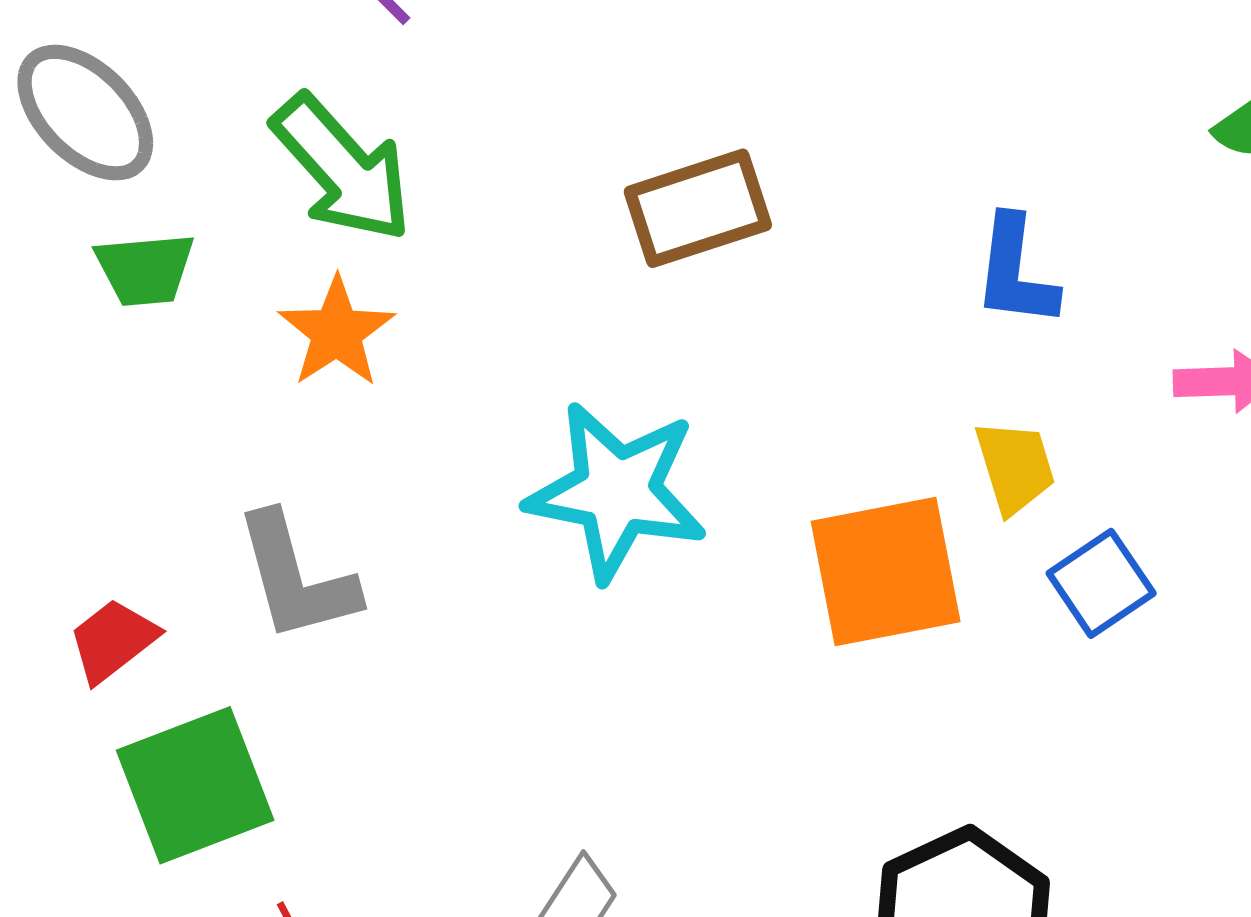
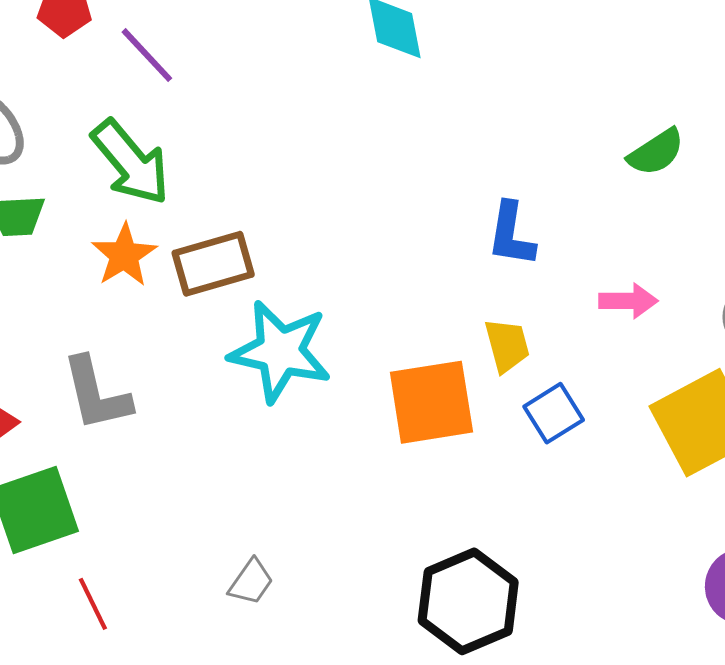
brown rectangle: (698, 208) -> (213, 264), moved

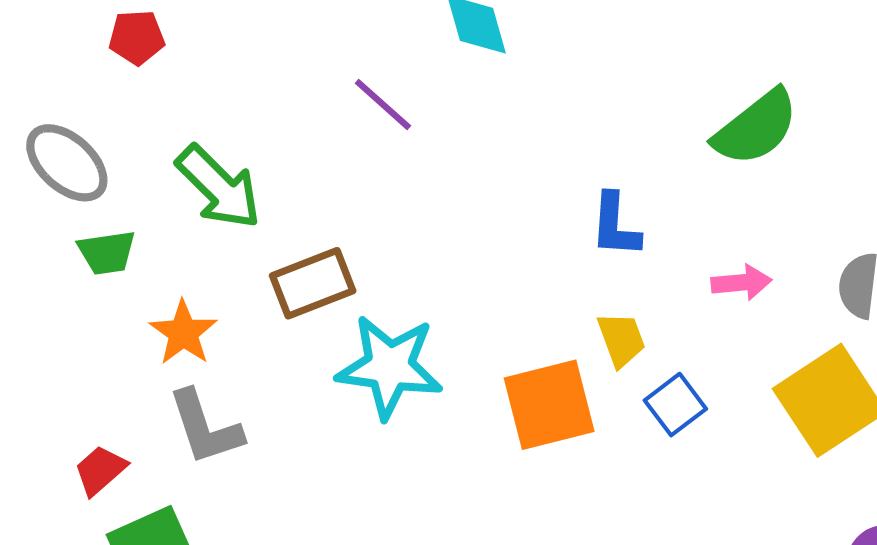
purple line: (147, 55) -> (383, 104), moved
green semicircle: (656, 152) -> (756, 128), size x1.5
orange star: (124, 255) -> (183, 333), moved

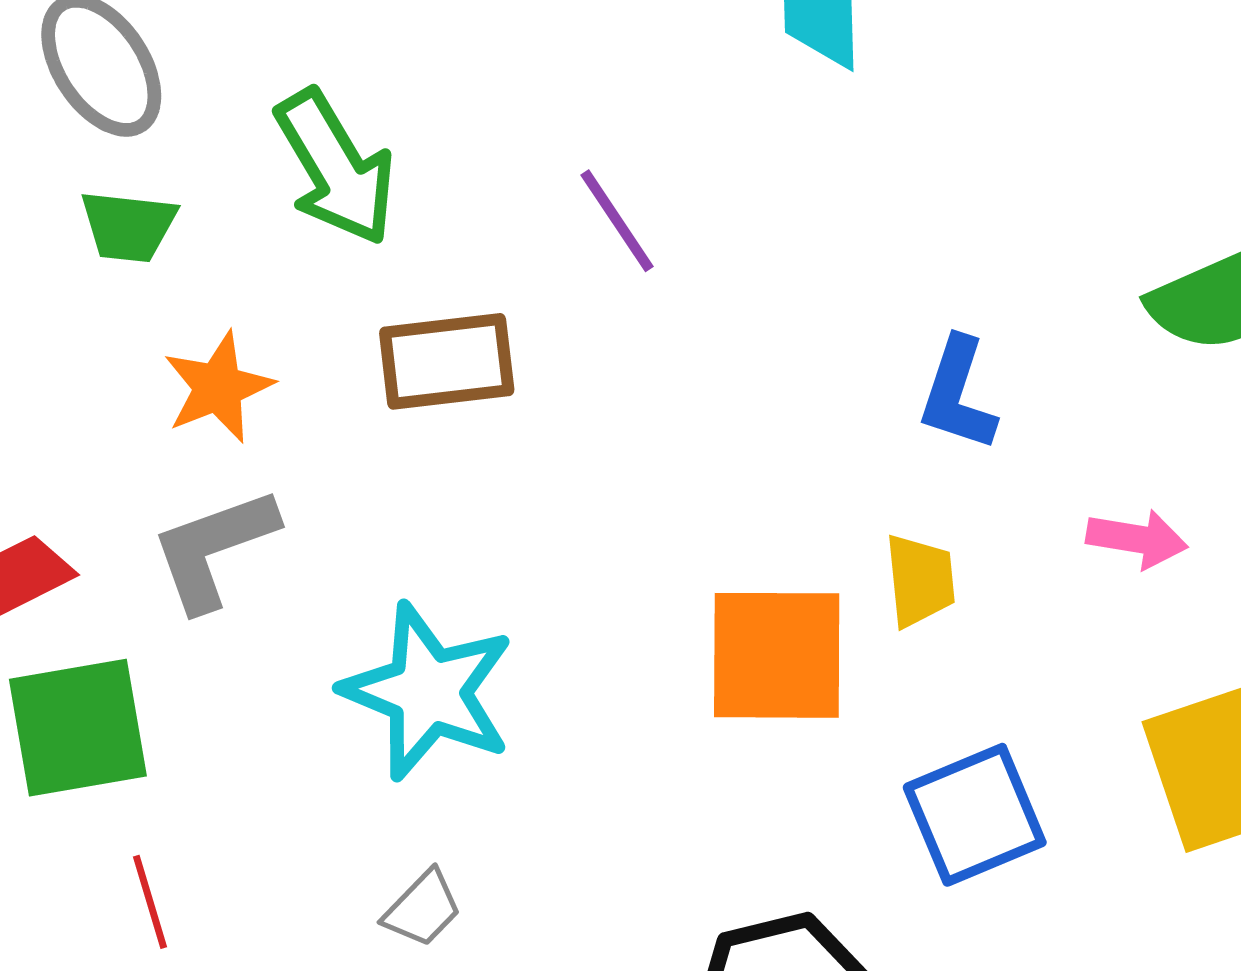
purple line: (383, 104) -> (617, 221), moved
cyan star: (390, 367) -> (428, 692), moved
blue square: (675, 405) -> (975, 815), moved, size x1.4
gray L-shape: (205, 427) -> (214, 549), turned 74

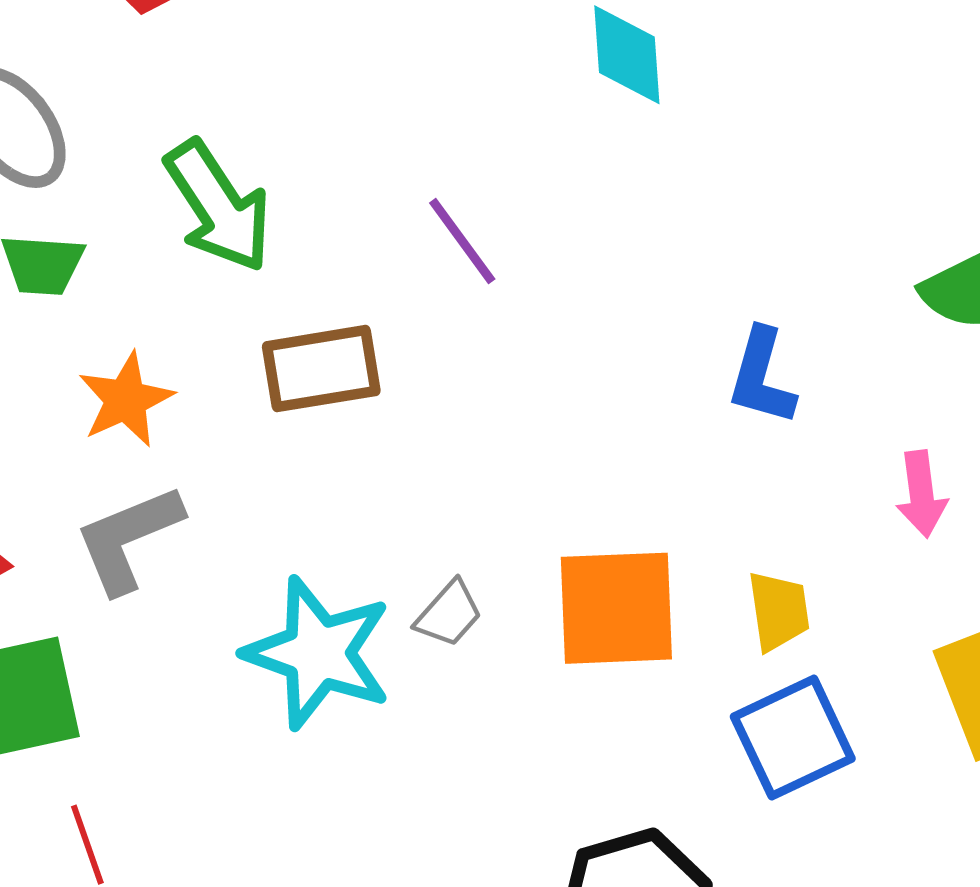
pink arrow: (1137, 539) -> (921, 494), turned 76
yellow trapezoid: (920, 580) -> (779, 611), moved
gray trapezoid: (423, 909) -> (449, 614), moved

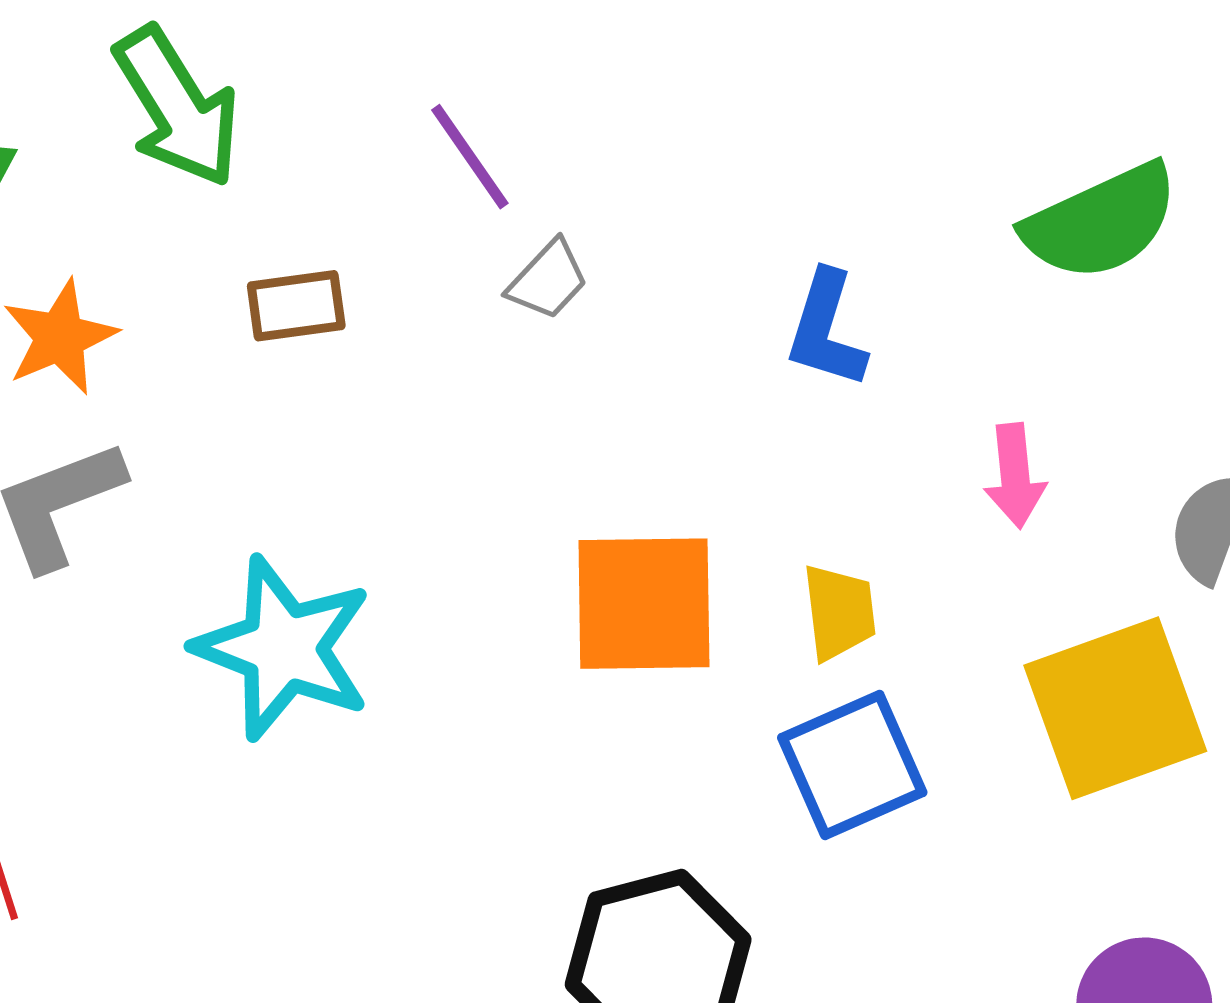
brown rectangle: (321, 369) -> (296, 306), size x0.7
gray trapezoid: (449, 614) -> (548, 280), moved

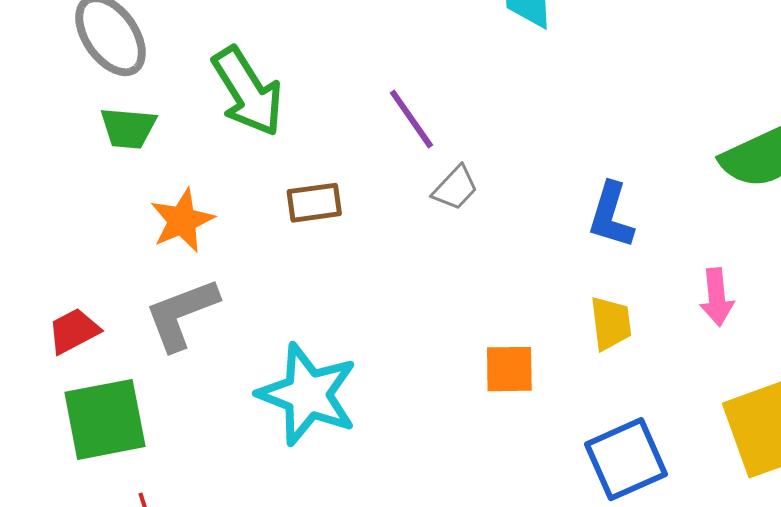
orange square: (644, 604) -> (509, 369), size x0.6
yellow trapezoid: (839, 612) -> (611, 323), moved

